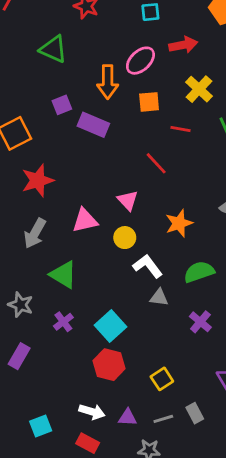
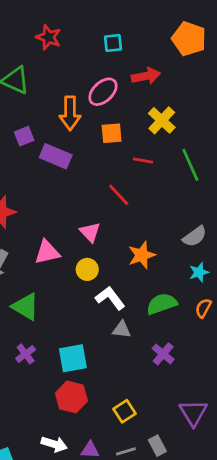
cyan square: (110, 326) -> (73, 358), turned 32

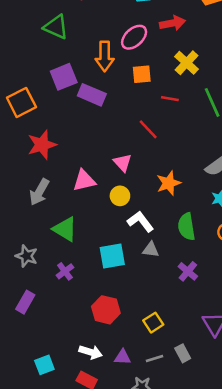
purple square: (24, 136) -> (64, 77), size x1.5
green semicircle: (162, 304) -> (187, 227), turned -80
cyan square: (73, 358) -> (112, 256), moved

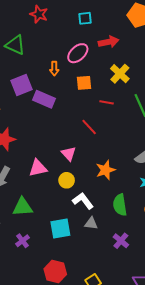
orange arrow: (105, 56) -> (54, 69), size x0.6
green triangle: (65, 229) -> (22, 207), turned -35

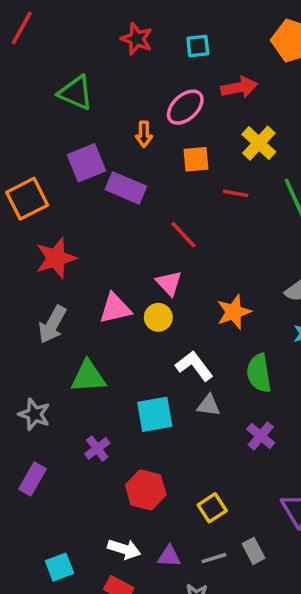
red star: (39, 14) -> (137, 39), moved
red line: (89, 127) -> (183, 235), moved
yellow circle: (67, 180) -> (158, 317), moved
purple cross: (22, 241) -> (97, 448), moved

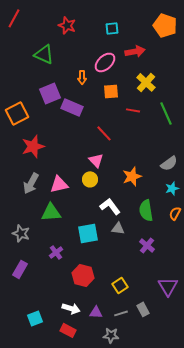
red star: (137, 39) -> (67, 25), moved
pink triangle: (115, 308) -> (59, 184), moved

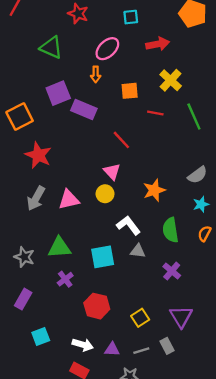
pink ellipse: (105, 62) -> (107, 49), moved
red star: (33, 146) -> (38, 155), turned -30
green triangle: (51, 212) -> (59, 248), moved
purple triangle: (168, 286) -> (181, 317), moved
cyan square: (35, 318) -> (41, 336), moved

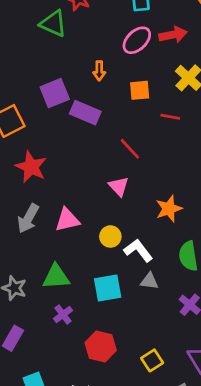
green triangle: (51, 47) -> (53, 24), moved
pink ellipse: (107, 49) -> (137, 40), moved
yellow circle: (105, 194) -> (110, 237), moved

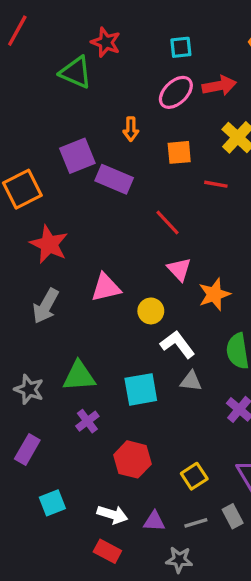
pink triangle: (119, 186) -> (179, 269), moved
pink triangle: (67, 220) -> (106, 288), moved
yellow circle: (110, 237) -> (151, 311), moved

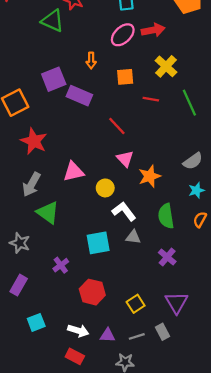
green triangle: (79, 376) -> (48, 213), moved, turned 40

